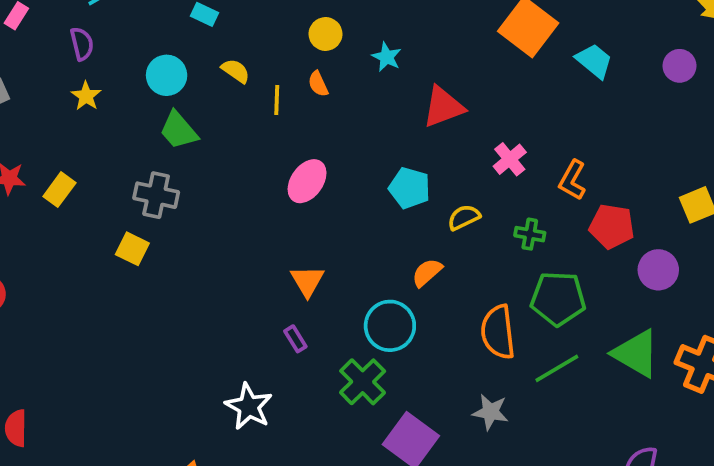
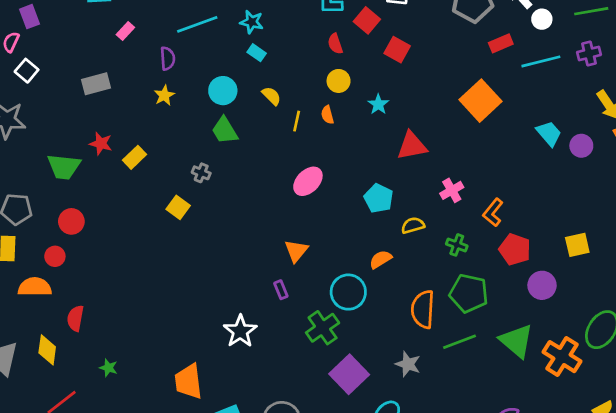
cyan trapezoid: (594, 61) -> (549, 133), moved
gray cross: (156, 195) -> (201, 173), size x0.6

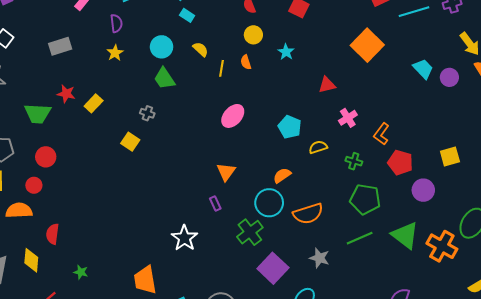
red triangle: (412, 146) -> (327, 85), moved, size x0.7
orange semicircle: (381, 259) -> (282, 175), moved
orange semicircle: (423, 309) -> (308, 214), moved, turned -108

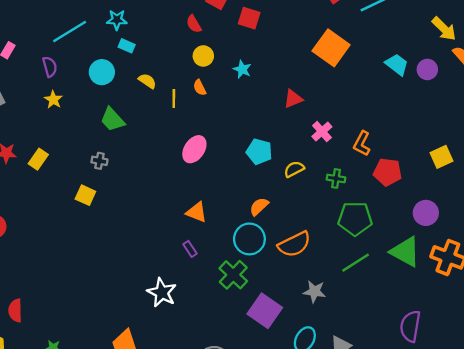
cyan circle: (162, 47) -> (102, 72), moved
orange triangle: (226, 172) -> (197, 212), turned -36
purple circle: (423, 190) -> (426, 213), moved

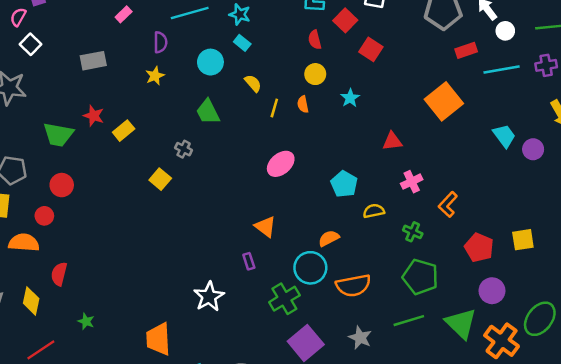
red pentagon: (388, 172) -> (479, 248), moved

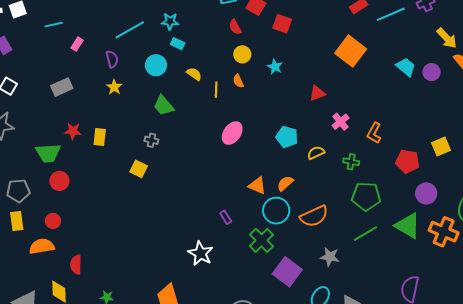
yellow rectangle: (124, 131) -> (100, 137), turned -30
red circle: (62, 185) -> (59, 181), moved
orange triangle: (265, 227) -> (257, 186), moved

